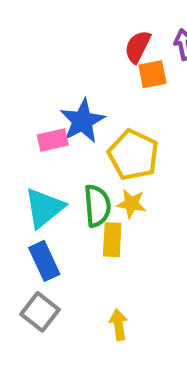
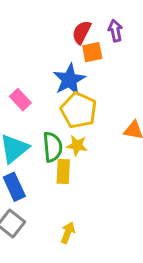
blue star: (82, 121) -> (69, 80), moved
pink rectangle: (53, 140) -> (20, 100), turned 60
yellow arrow: (119, 325) -> (68, 233), turned 30

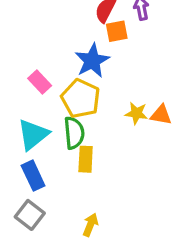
yellow pentagon: (79, 110) -> (81, 98), moved
yellow star: (77, 145) -> (136, 113), moved

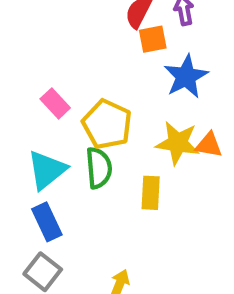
blue star: (92, 61) -> (186, 76), moved
yellow star: (136, 113) -> (178, 143), size x1.5
yellow rectangle: (86, 159) -> (151, 193), moved

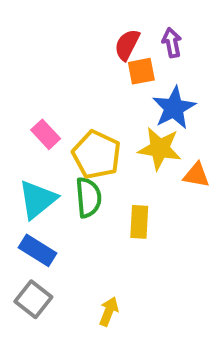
yellow star: (178, 143) -> (160, 149), moved
blue rectangle: (47, 222) -> (38, 250), turned -33

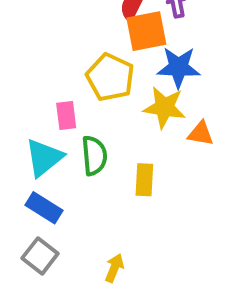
orange square: (141, 71) -> (146, 31), size x1.5
blue star: (174, 108) -> (179, 67), turned 30
pink rectangle: (46, 134) -> (66, 115), moved, turned 36
yellow pentagon: (97, 155) -> (110, 77), moved

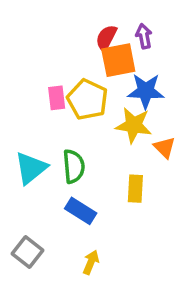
pink rectangle: (66, 115) -> (57, 98), moved
orange triangle: (201, 134) -> (165, 148), turned 35
yellow rectangle: (144, 180) -> (135, 189), moved
blue rectangle: (44, 208) -> (81, 211), moved

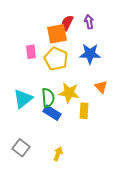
orange square: (118, 60) -> (57, 34), moved
pink rectangle: (57, 98) -> (31, 52), moved
yellow star: (134, 125) -> (69, 93), moved
blue rectangle: (81, 211) -> (52, 113), moved

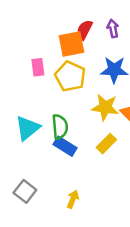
yellow star: (69, 93) -> (105, 107), moved
yellow rectangle: (84, 111) -> (106, 144), turned 42

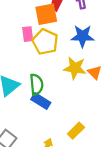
pink rectangle: (38, 67) -> (28, 34), moved
yellow rectangle: (106, 144) -> (76, 131), moved

